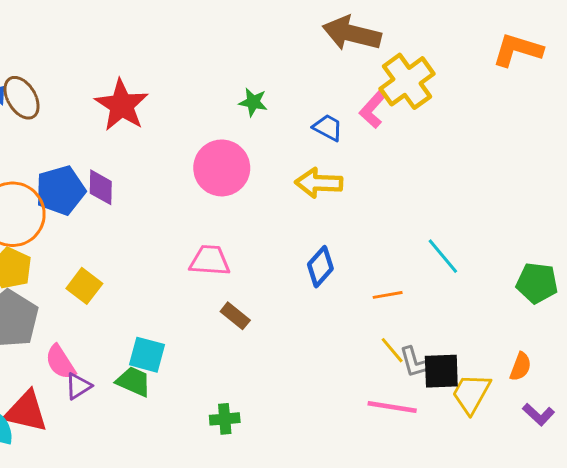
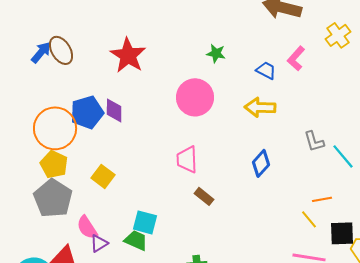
yellow cross: (407, 81) -> (338, 35), moved, size x0.7
pink trapezoid: (210, 261) -> (187, 159), turned -96
orange line: (388, 295) -> (322, 199), moved
gray L-shape: (414, 362) -> (314, 141), moved

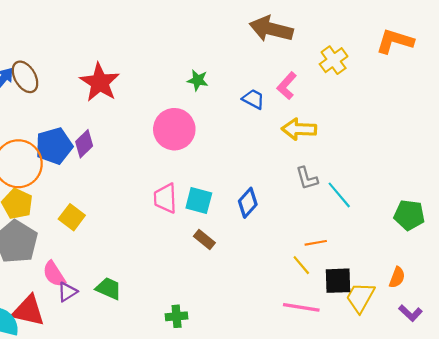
yellow arrow: (260, 107) -> (299, 129), moved
purple diamond: (114, 110) -> (84, 144), turned 45
brown rectangle: (204, 196) -> (204, 239), moved
cyan square: (145, 222) -> (199, 200), moved

